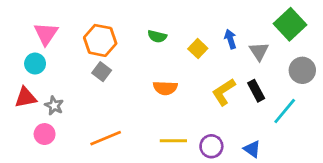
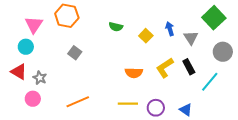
orange hexagon: (100, 40) -> (67, 16), moved
orange semicircle: (165, 88) -> (134, 73), moved
red triangle: (26, 97) -> (19, 72), turned 42

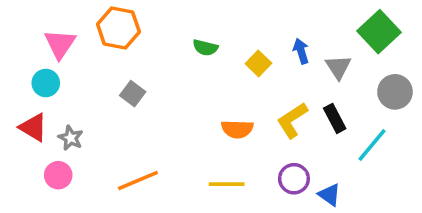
purple circle: (156, 108) -> (294, 179), moved

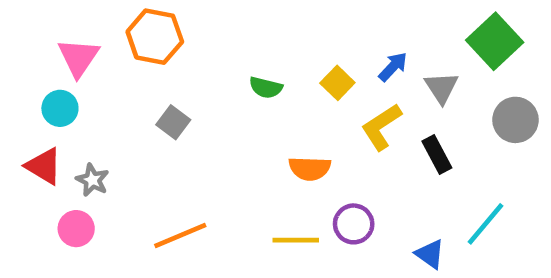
green semicircle: (205, 48) -> (266, 88), moved
blue arrow: (301, 51) -> (393, 67), turned 60
yellow L-shape: (292, 120) -> (381, 127), moved
cyan line: (372, 145) -> (485, 224), moved
purple circle: (294, 179) -> (354, 224), moved

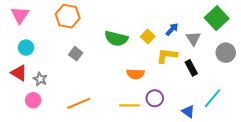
pink triangle: (78, 57) -> (20, 15), moved
green semicircle: (266, 88) -> (116, 38), size x1.6
yellow L-shape: (381, 127) -> (167, 56), turned 40

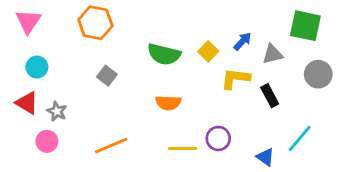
green square: (217, 18) -> (305, 26), turned -35
gray triangle: (193, 38) -> (273, 54), turned 49
orange semicircle: (135, 74) -> (168, 103), moved

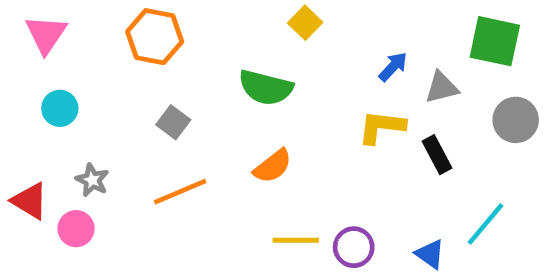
yellow square: (208, 51) -> (305, 23), moved
red triangle: (27, 103) -> (30, 201), moved
orange semicircle: (168, 103) -> (273, 166), turned -40
purple circle: (218, 138) -> (354, 247), moved
orange line: (111, 146) -> (180, 192), moved

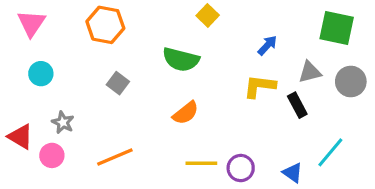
gray triangle: (442, 87) -> (310, 72), moved
orange line: (180, 192) -> (115, 157), moved

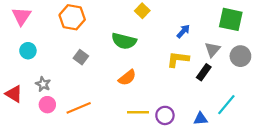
gray triangle: (310, 72) -> (212, 50), turned -35
black rectangle: (297, 105) -> (204, 72), turned 63
pink circle: (52, 155) -> (47, 105), moved
blue triangle: (293, 173) -> (201, 119), turned -40

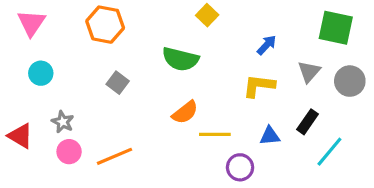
black rectangle: (204, 72) -> (307, 122), moved
yellow line: (138, 112) -> (215, 134), moved
blue triangle: (201, 119) -> (270, 136), moved

